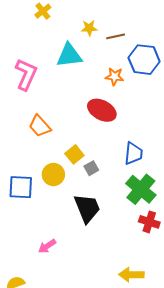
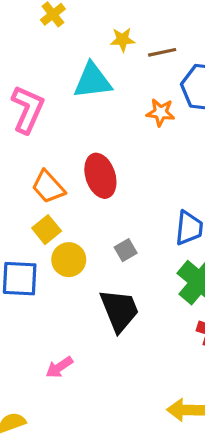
red ellipse: (102, 110) -> (100, 176), moved, turned 44
yellow square: (74, 154) -> (47, 230), moved

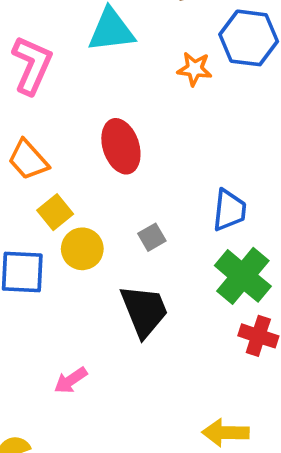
orange trapezoid: (48, 187) -> (28, 160), moved

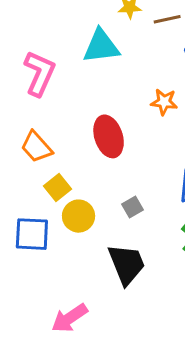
orange star: (194, 69) -> (164, 102), moved
pink arrow: (71, 380) -> (70, 318), size x1.4

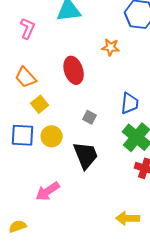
pink L-shape: (39, 73) -> (28, 28), size x0.7
gray square: (133, 207) -> (90, 117), turned -32
yellow circle: (79, 216) -> (52, 136), moved

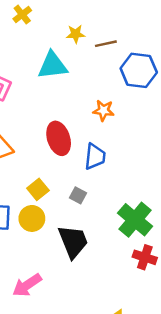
blue trapezoid: (130, 103) -> (95, 157), moved
yellow square: (40, 104) -> (38, 189), moved

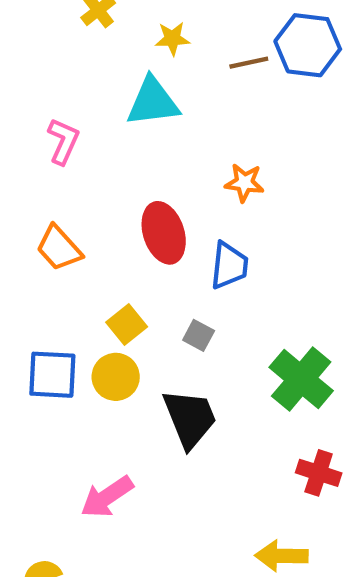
yellow star: (76, 34) -> (172, 39), moved
blue hexagon: (139, 70) -> (308, 45), moved
red cross: (145, 257) -> (319, 473), moved

